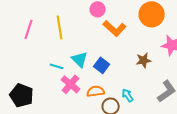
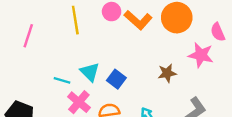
yellow line: (60, 27) -> (75, 20), moved
orange L-shape: (115, 28) -> (138, 20), moved

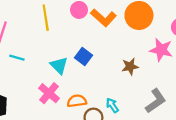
blue square: (116, 79) -> (83, 57), moved
cyan line: (62, 80) -> (17, 58), moved

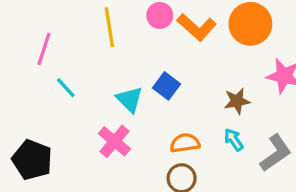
cyan line: (17, 58) -> (66, 88), turned 32
orange semicircle: (77, 101) -> (185, 143), moved
cyan arrow: (112, 105) -> (234, 140), moved

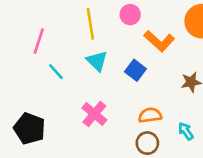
orange L-shape: (197, 27) -> (159, 41), moved
cyan triangle: (130, 99) -> (97, 61), moved
cyan arrow: (234, 140) -> (186, 131), moved

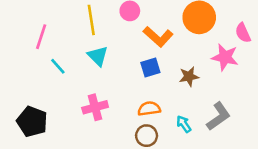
blue square: (135, 70) -> (150, 68), moved, turned 36
pink cross: (94, 114) -> (95, 107), turned 35

